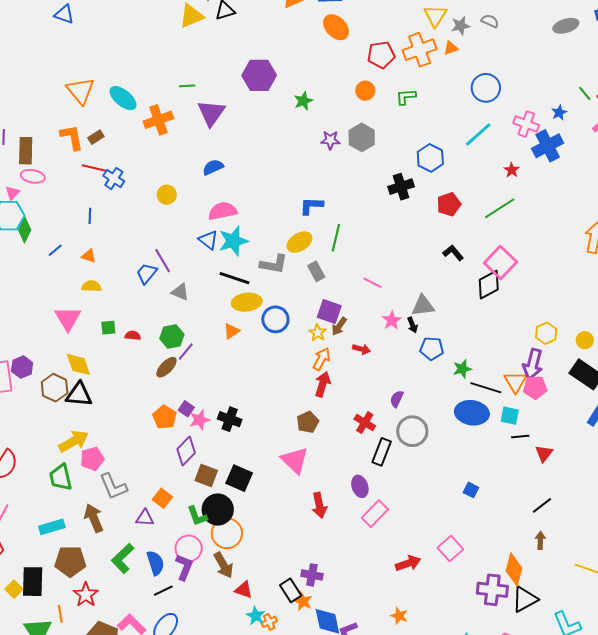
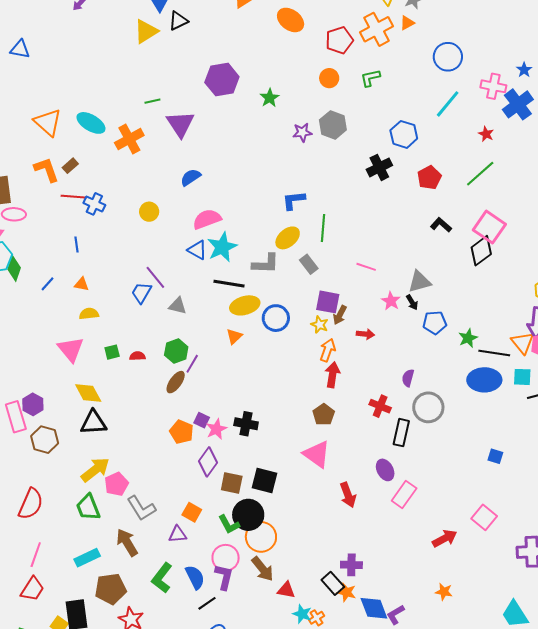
brown hexagon: (55, 388) -> (45, 440), moved

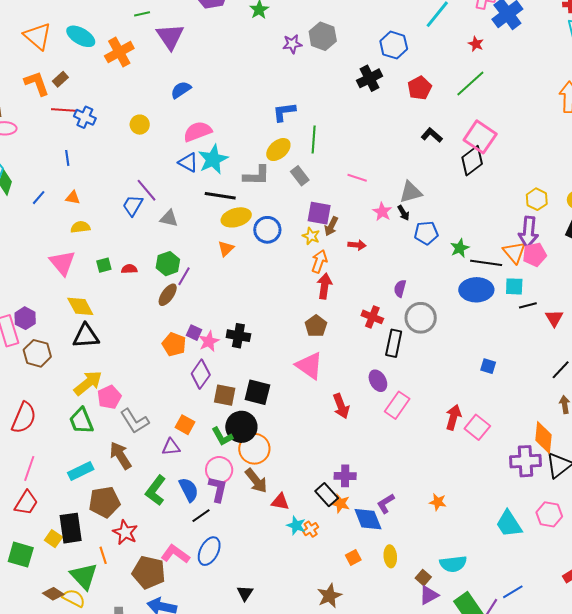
red arrow: (445, 538) -> (453, 417), moved, turned -45
purple L-shape: (395, 615) -> (386, 504), moved

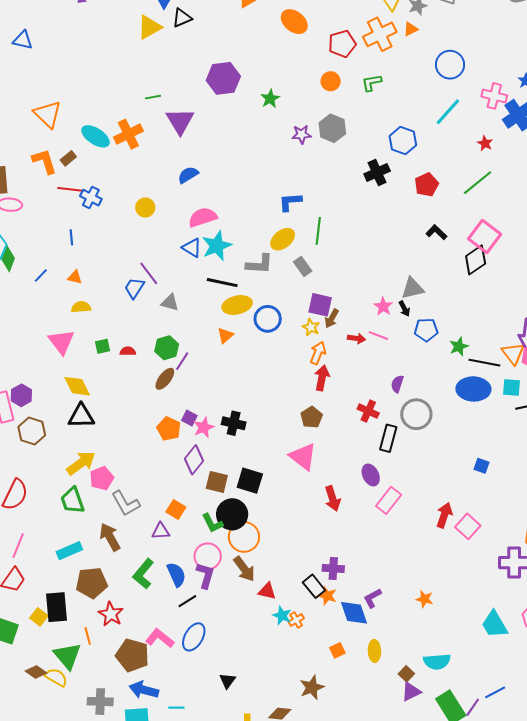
cyan ellipse: (81, 36) -> (95, 136), moved
pink line: (357, 178) -> (378, 336), moved

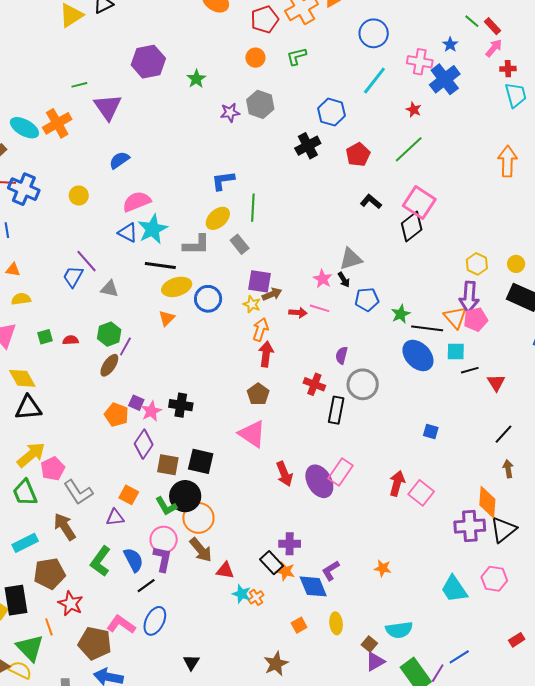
blue cross: (91, 198) -> (24, 189), size x1.4
brown arrow: (332, 318) -> (272, 294), turned -138
blue ellipse: (473, 389) -> (418, 355), turned 48
purple ellipse: (371, 475) -> (319, 481), moved, size x1.5

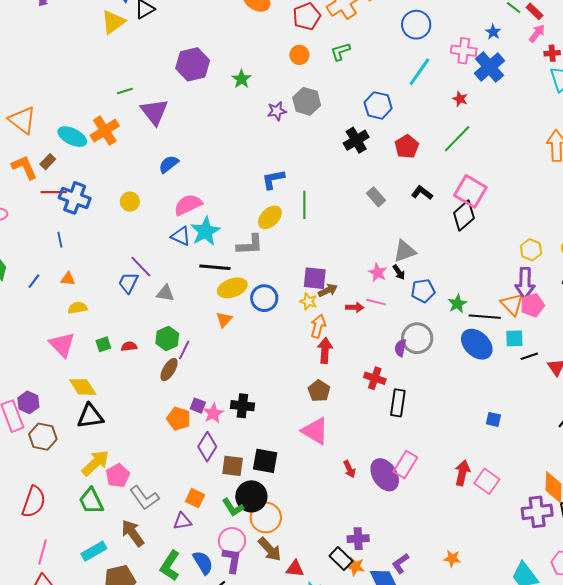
gray rectangle: (240, 244) -> (376, 197), moved
gray circle: (363, 384) -> (417, 338), moved
red arrow: (284, 474) -> (349, 469), size x0.7

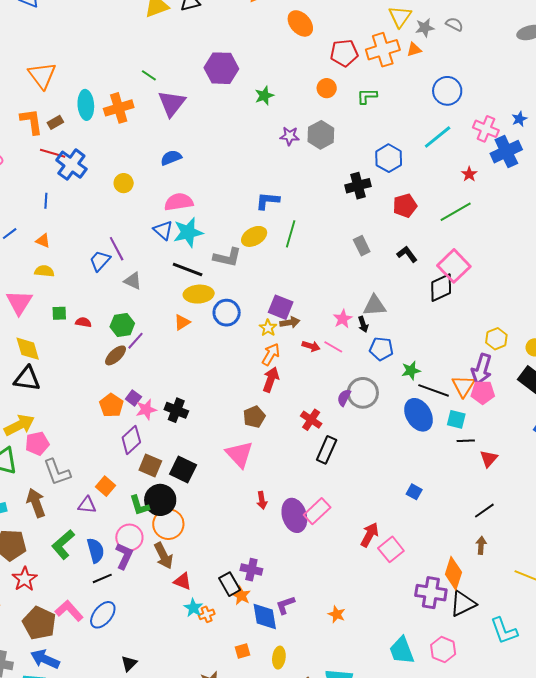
green line: (125, 91) -> (149, 75), turned 35
cyan ellipse: (72, 137) -> (86, 105), turned 44

